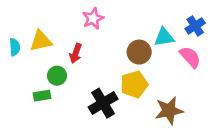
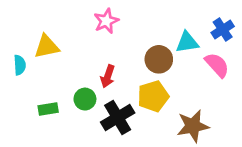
cyan semicircle: (15, 47) -> (20, 65), moved
red arrow: (76, 53) -> (108, 76), moved
green circle: (57, 76) -> (85, 99), moved

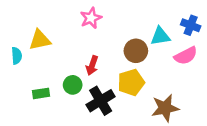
blue cross: (223, 29) -> (191, 25), turned -36
pink semicircle: (217, 65) -> (186, 56), turned 105

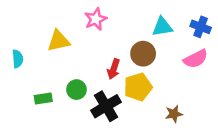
cyan triangle: (160, 36) -> (162, 27), moved
yellow triangle: (40, 40) -> (59, 41), moved
red arrow: (92, 65) -> (114, 69), moved
brown star: (165, 108) -> (174, 114), size x0.6

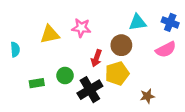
pink star: (96, 19) -> (81, 28), moved, turned 30

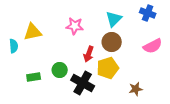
cyan triangle: (138, 22) -> (114, 19), moved, turned -36
blue cross: (170, 22) -> (148, 13), moved
yellow triangle: (50, 34) -> (33, 32), moved
black cross: (90, 90) -> (83, 83), turned -30

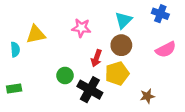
green rectangle: (34, 77) -> (14, 89), moved

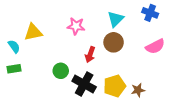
cyan semicircle: (15, 49) -> (14, 46), turned -32
yellow pentagon: (117, 73) -> (115, 86), moved
green rectangle: (14, 89) -> (14, 69), moved

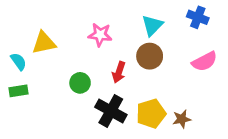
green circle: (61, 71) -> (80, 83), moved

